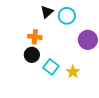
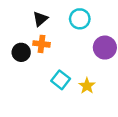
black triangle: (47, 12) -> (40, 19), moved
black circle: (32, 55) -> (21, 52), moved

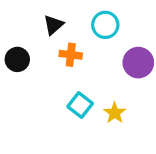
orange cross: (41, 44) -> (71, 55), moved
black circle: (21, 52) -> (17, 59), moved

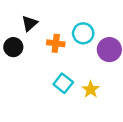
black triangle: (53, 25) -> (30, 23), moved
cyan circle: (105, 25) -> (83, 33), moved

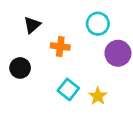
cyan circle: (83, 33) -> (98, 24), moved
black circle: (13, 47) -> (20, 68), moved

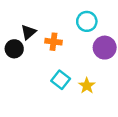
black triangle: (32, 25) -> (28, 32), moved
black circle: (20, 68) -> (14, 49), moved

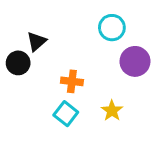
orange cross: (53, 42) -> (72, 81), moved
cyan square: (61, 80) -> (66, 114), moved

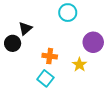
cyan circle: (112, 28) -> (68, 13), moved
yellow star: (112, 111) -> (79, 65), moved

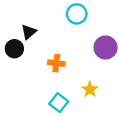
yellow star: (79, 65) -> (90, 89), moved
cyan square: (45, 78) -> (59, 103), moved

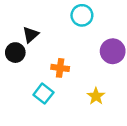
cyan square: (59, 103) -> (43, 94), moved

